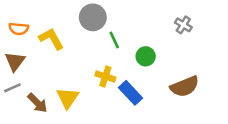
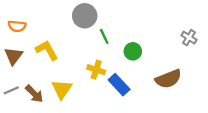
gray cross: (183, 25) -> (189, 38), moved
yellow L-shape: (51, 39) -> (47, 50), moved
gray line: (12, 88) -> (11, 90), moved

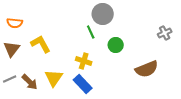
gray circle: (85, 16) -> (103, 14), moved
gray cross: (189, 38) -> (165, 33), turned 32
blue rectangle: (119, 85) -> (83, 84), moved

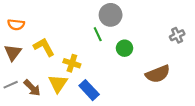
yellow cross: (84, 61) -> (72, 63), moved

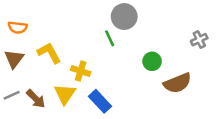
green circle: (124, 48) -> (152, 61), moved

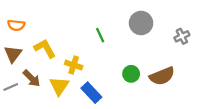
gray circle: (124, 17) -> (141, 23), moved
green circle: (152, 61) -> (131, 74), moved
brown arrow: (36, 99) -> (32, 78), moved

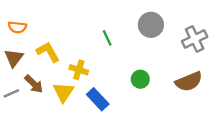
gray cross: (182, 36) -> (195, 39), size x1.5
brown semicircle: (162, 76) -> (189, 82), moved

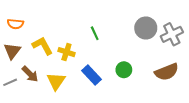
gray circle: (151, 25) -> (146, 28), moved
yellow cross: (79, 70) -> (66, 52), moved
blue rectangle: (98, 99) -> (92, 75), moved

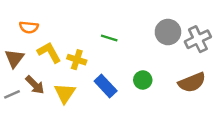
orange semicircle: (15, 24) -> (29, 27), moved
green line: (95, 33) -> (109, 38), turned -48

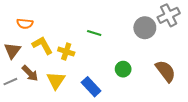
gray cross: (198, 39) -> (169, 15), moved
brown semicircle: (192, 82) -> (166, 71), turned -105
blue rectangle: (106, 86) -> (91, 87), moved

